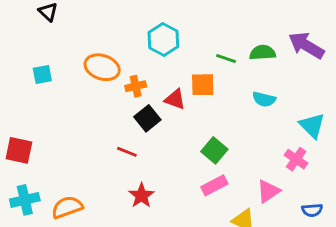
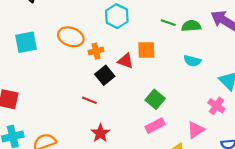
green line: (226, 58) -> (168, 23), moved
cyan square: (42, 75) -> (26, 42), size x1.5

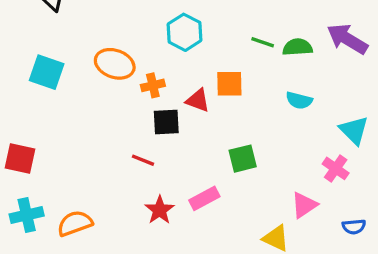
cyan square: (26, 42) -> (47, 72), turned 30
black square: (105, 75) -> (166, 122), turned 36
green square: (155, 99) -> (243, 159), turned 36
pink rectangle: (155, 126) -> (204, 198), moved

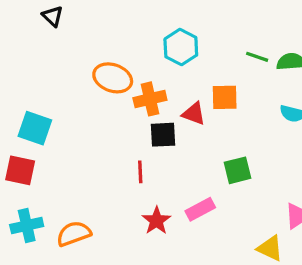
cyan square: (47, 72) -> (35, 128), moved
orange cross: (153, 85) -> (150, 99), size x1.4
red line: (143, 160) -> (140, 172), turned 65

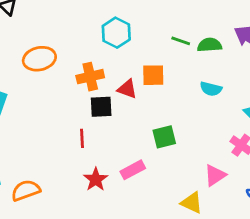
orange ellipse: (113, 78) -> (39, 59), moved, turned -32

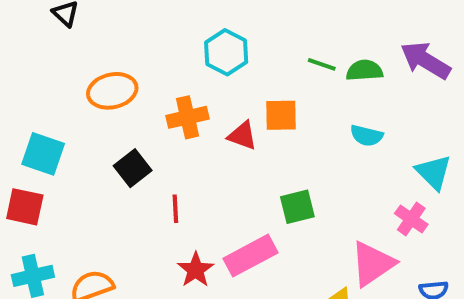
black square: (101, 107) -> (133, 168), moved, turned -35
pink rectangle: (133, 170) -> (251, 256), size x1.4
pink triangle: (215, 175) -> (373, 264), size x1.4

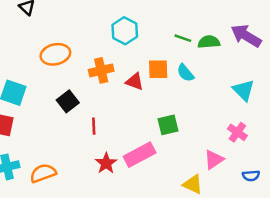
cyan semicircle: (366, 136) -> (185, 73), moved, turned 36
cyan triangle: (434, 172) -> (244, 90), moved
pink triangle: (373, 264) -> (214, 160), size x0.7

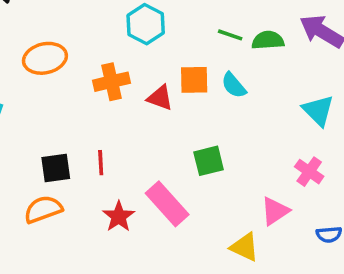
black square: (68, 101) -> (56, 168), moved, turned 30
pink rectangle: (140, 155) -> (167, 204), turned 76
orange semicircle: (43, 173) -> (43, 209), moved

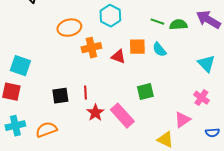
orange ellipse: (45, 58) -> (69, 28), moved
orange semicircle: (43, 209) -> (46, 130), moved
red star: (119, 216) -> (95, 113), moved

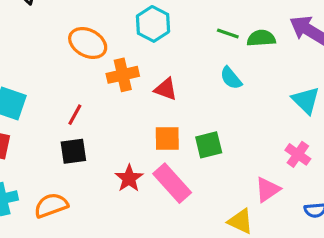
orange ellipse: (69, 28) -> (88, 43), turned 40
orange square: (137, 47) -> (167, 139), moved
red line: (85, 93) -> (75, 115), moved, turned 32

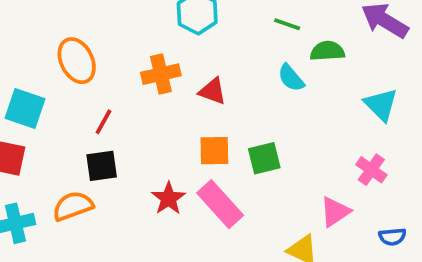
green semicircle: (261, 38) -> (327, 51), moved
orange ellipse: (88, 43) -> (77, 61), moved, turned 36
orange semicircle: (51, 205) -> (73, 206), moved

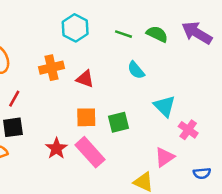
green line: (287, 24) -> (124, 34), moved
green semicircle: (327, 51) -> (157, 34), moved, turned 30
cyan triangle: (381, 105) -> (165, 106), moved

